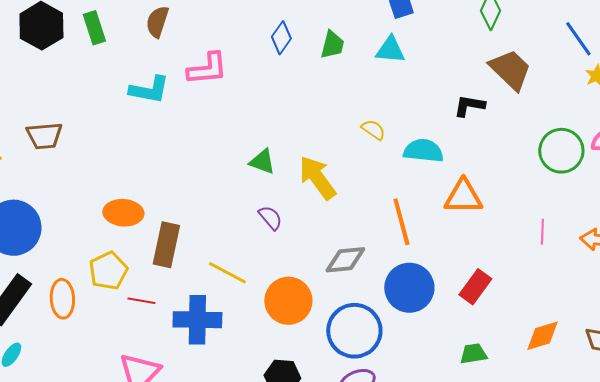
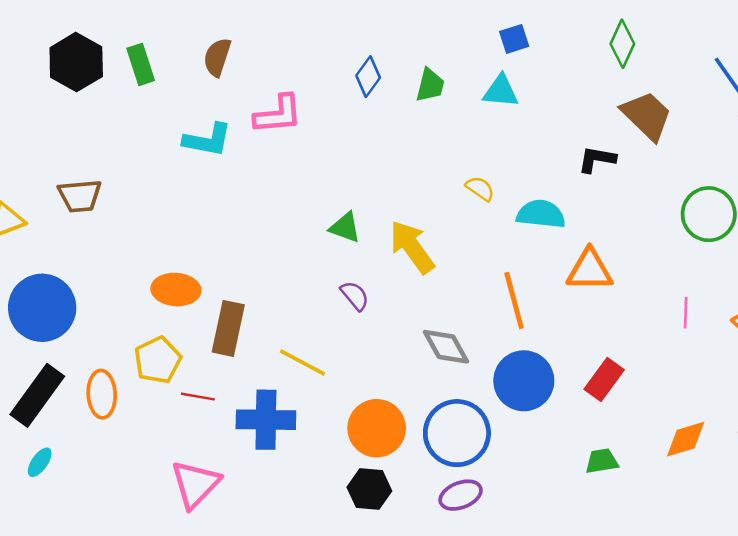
gray diamond: (345, 260) -> (446, 347), turned 66
orange circle: (288, 301) -> (377, 428), moved

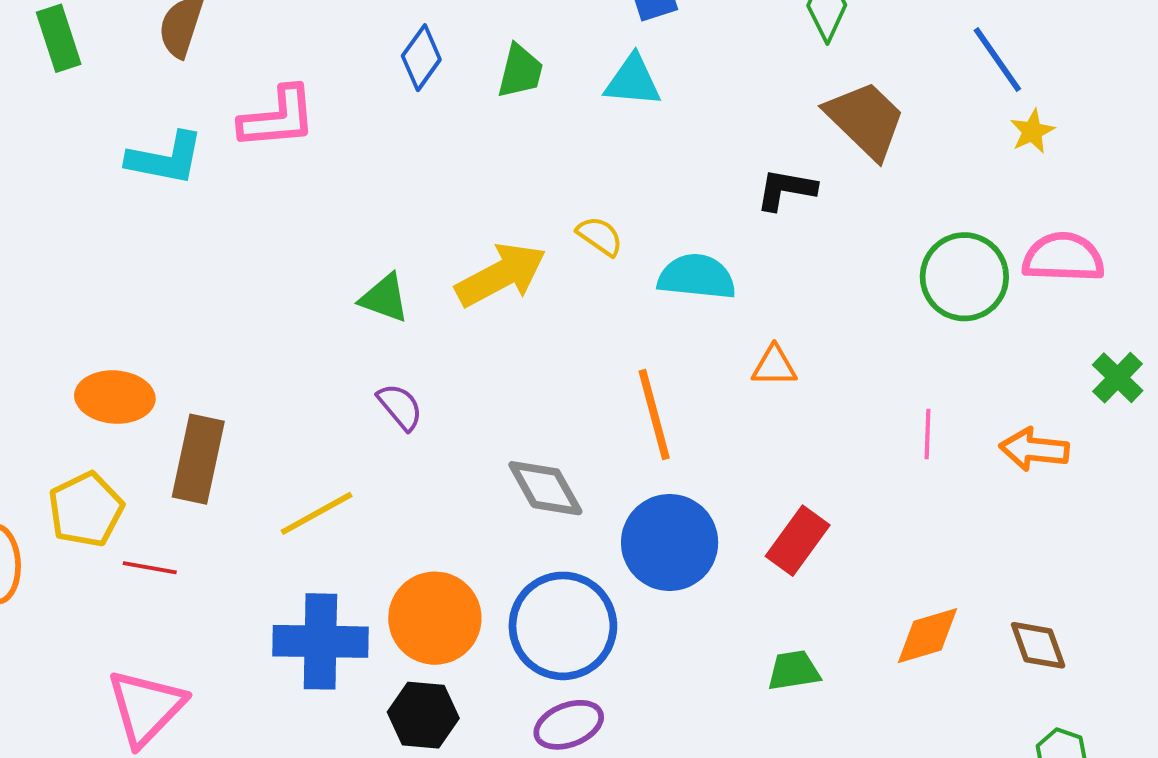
yellow arrow: (412, 247) -> (501, 275), moved, turned 98
orange triangle: (590, 270) -> (774, 366), size x0.6
yellow line: (302, 363) -> (317, 513), turned -57
blue cross: (266, 420) -> (320, 641), moved

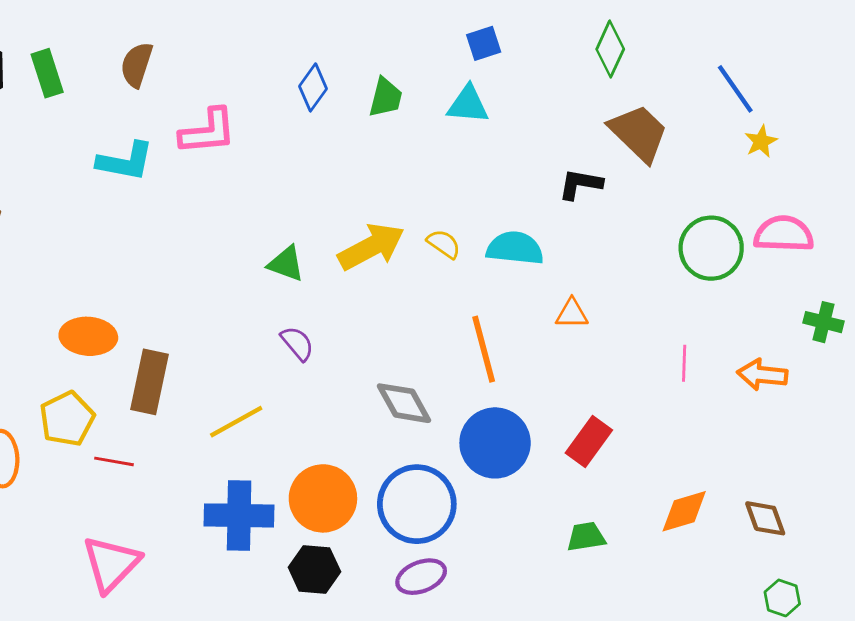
yellow semicircle: (600, 236) -> (444, 244), moved
green cross: (1118, 378) -> (823, 322), turned -30

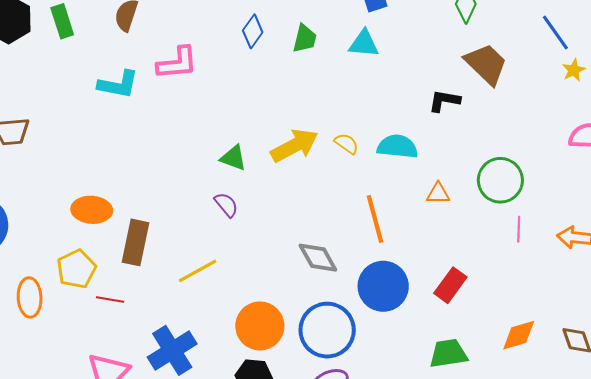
green circle: (711, 248) -> (500, 180), moved
purple semicircle: (297, 343) -> (226, 205), moved
blue cross: (239, 515) -> (172, 350), moved, turned -33
green trapezoid: (586, 537) -> (448, 353), size x1.4

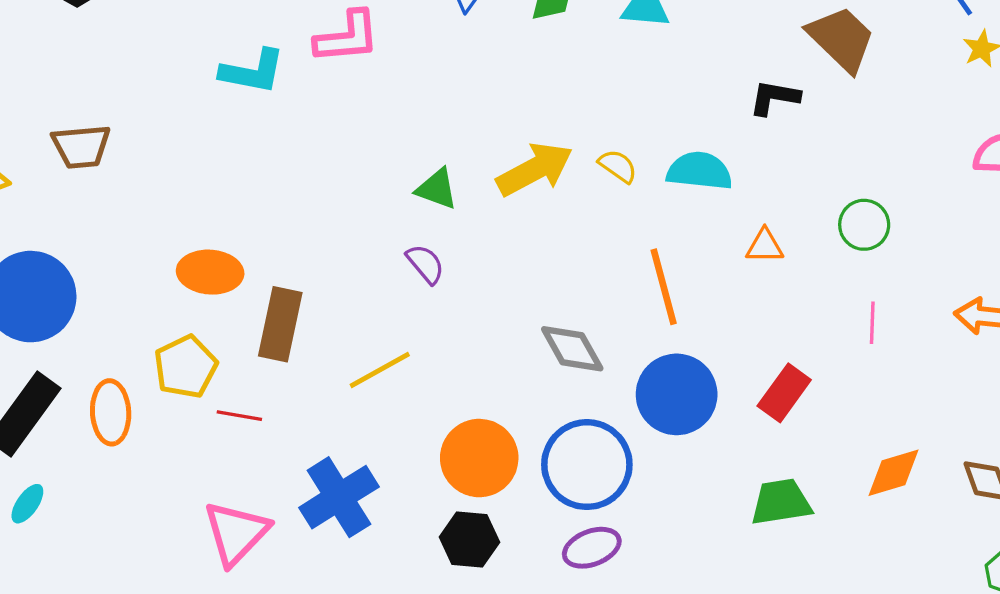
green circle: (500, 180) -> (864, 225), size x0.7
pink line: (519, 229) -> (872, 323), moved

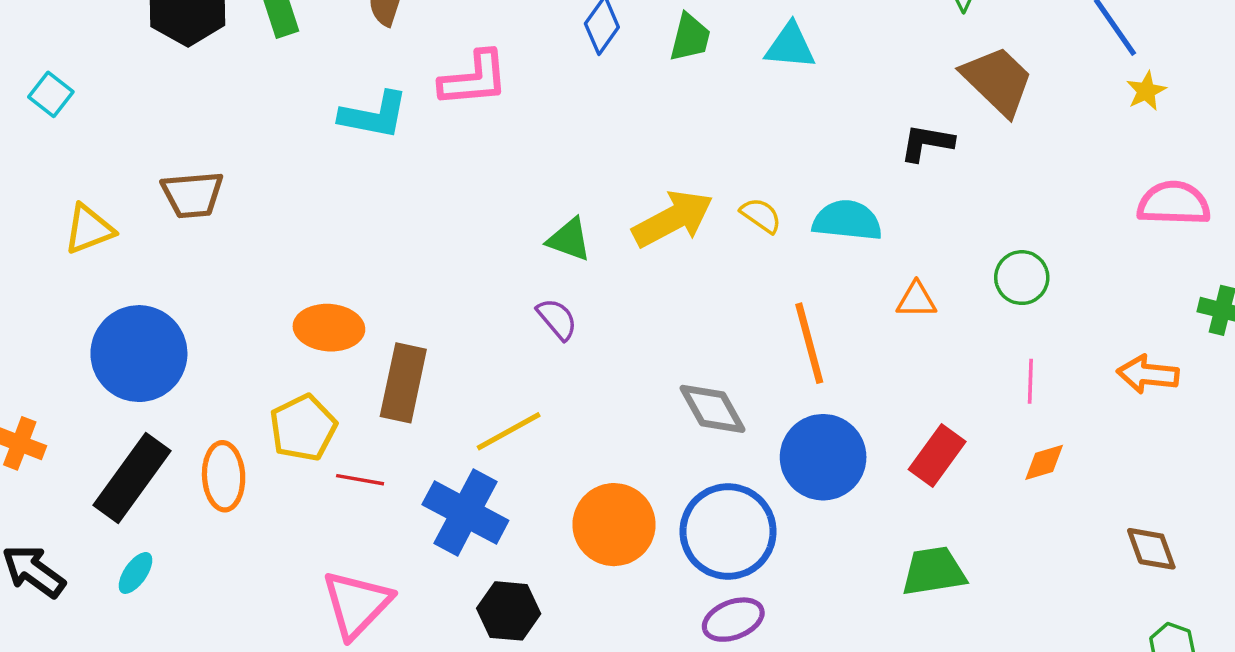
orange diamond: (894, 473) -> (1044, 462), moved, size x0.7
blue cross: (339, 497) -> (465, 512), moved, turned -30
black hexagon: (469, 540) -> (509, 611), moved

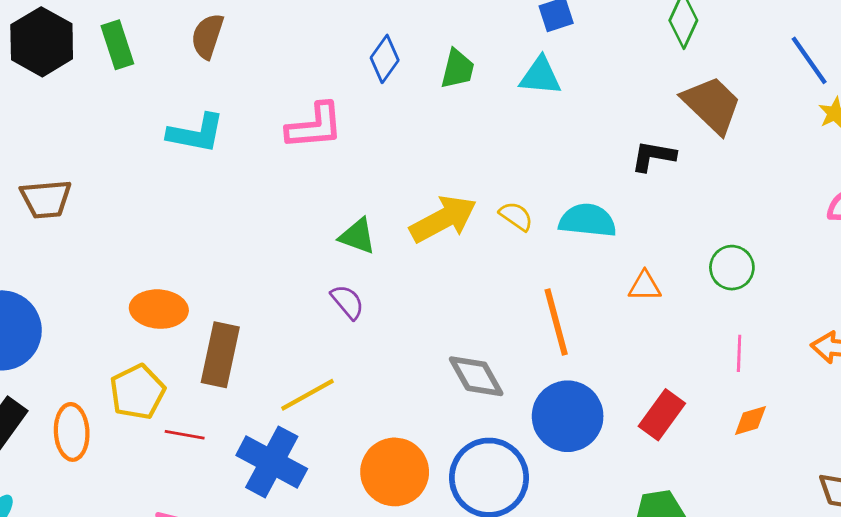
pink L-shape: (474, 79) -> (315, 126), moved

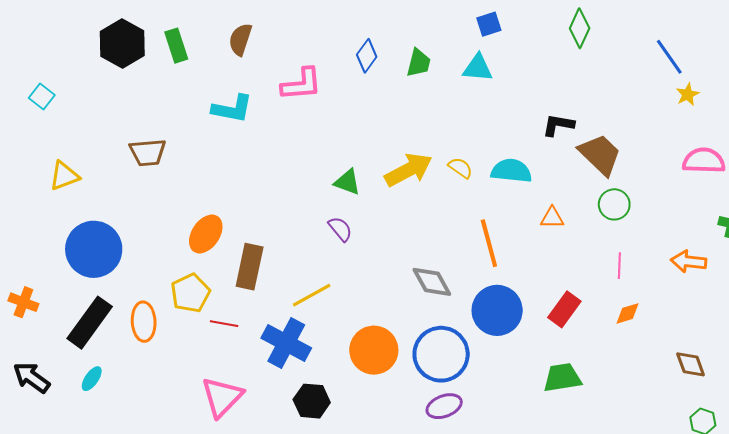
brown trapezoid: (712, 105) -> (600, 155), moved
pink L-shape: (315, 126) -> (302, 84), moved
brown trapezoid: (46, 199) -> (148, 153), moved
orange ellipse: (159, 309) -> (206, 234), turned -60

